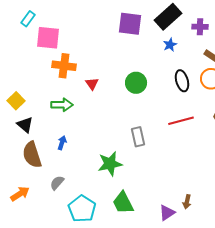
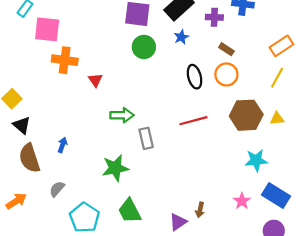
green circle: (136, 83) -> (144, 47), moved
green arrow: (62, 105) -> (122, 115), moved

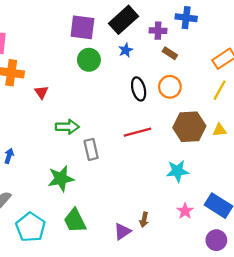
brown rectangle: (226, 49) -> (170, 53), moved
cyan star: (256, 160) -> (177, 171), moved

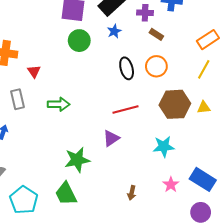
gray rectangle: (91, 149) -> (18, 99), moved
green star: (61, 179) -> (77, 160), moved
purple triangle: (122, 232) -> (111, 138), moved

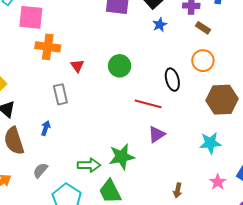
green circle: (79, 41) -> (120, 66), moved
black ellipse: (127, 68) -> (172, 80), moved
green arrow: (59, 104) -> (89, 165), moved
red line: (126, 109) -> (148, 104), moved, turned 30

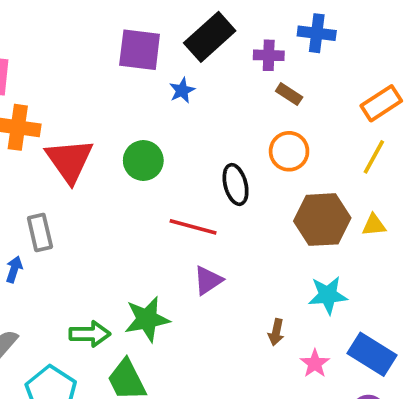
blue star: (160, 25) -> (182, 90), moved
red triangle: (77, 66) -> (69, 160), size x2.0
gray rectangle: (60, 94) -> (40, 232), moved
cyan star: (210, 143) -> (328, 295), moved
brown arrow: (178, 190) -> (276, 332), moved

